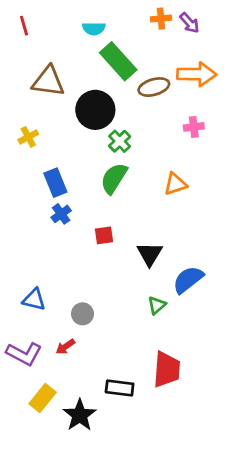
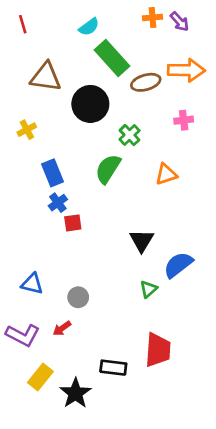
cyan semicircle: (94, 29) -> (89, 27), turned -35
green cross: (120, 141) -> (130, 135), moved
red square: (104, 235) -> (73, 223), moved

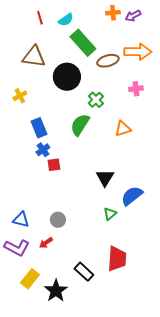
purple arrow: (180, 22) -> (133, 16), turned 105
red line: (23, 24) -> (40, 18), moved
blue triangle: (32, 284) -> (21, 220), moved
black rectangle: (113, 368) -> (84, 272), turned 36

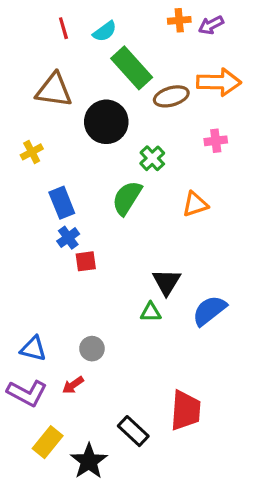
green triangle: (110, 214) -> (151, 312), moved, turned 40

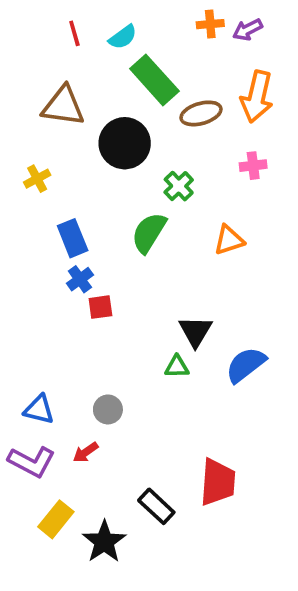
orange arrow: (219, 82) -> (257, 97), turned 102

